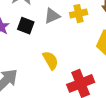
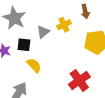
yellow semicircle: (50, 60) -> (34, 65), moved

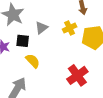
yellow cross: (64, 25) -> (70, 28), moved

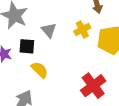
gray triangle: (41, 28) -> (49, 30), turned -32

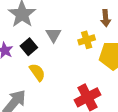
black square: (27, 46) -> (29, 47), turned 35

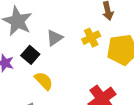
gray triangle: (53, 35) -> (55, 38), turned 35

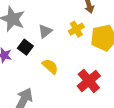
yellow semicircle: (44, 81) -> (50, 66), moved

